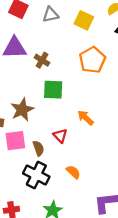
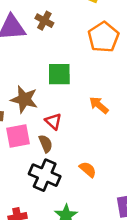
brown cross: (42, 60) -> (44, 21), moved
brown star: (22, 110) -> (24, 99), turned -30
red triangle: (60, 136) -> (53, 121), moved

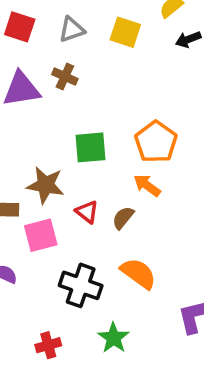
orange pentagon: (103, 37) -> (156, 142), moved
brown semicircle: (46, 144) -> (123, 218), moved, turned -114
orange semicircle: (88, 169) -> (138, 273), size x1.5

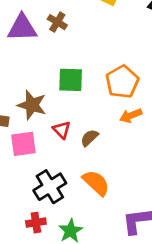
orange arrow: (147, 185) -> (131, 116), moved, turned -65
black cross: (81, 285) -> (50, 187), turned 32
red cross: (48, 345) -> (36, 223), moved

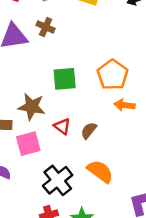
orange arrow: (131, 116) -> (124, 105), turned 36

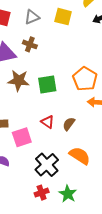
brown star: (32, 107) -> (19, 80), moved

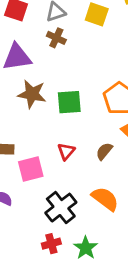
brown cross: (30, 44) -> (56, 38), moved
red triangle: (48, 122) -> (66, 151), turned 32
brown semicircle: (69, 124) -> (104, 151), moved

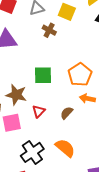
brown cross: (56, 38) -> (49, 30), moved
brown star: (32, 94) -> (16, 95), moved

